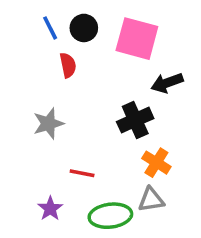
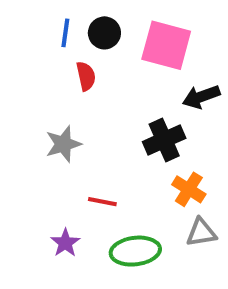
blue line: (50, 28) -> (65, 33), turned 35
gray triangle: (151, 200) -> (201, 233), moved

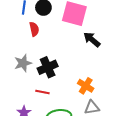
black arrow: (201, 97) -> (92, 39), turned 60
black cross: (164, 140) -> (48, 67), moved

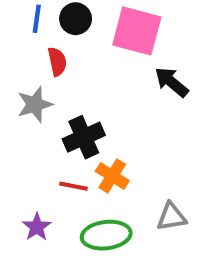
gray star: (23, 63) -> (35, 104), moved
orange cross: (86, 86) -> (112, 176), moved

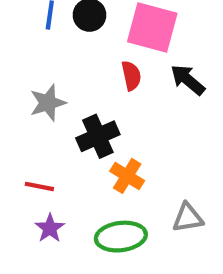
red semicircle: (57, 62) -> (131, 76), moved
red line: (73, 186) -> (39, 186), moved

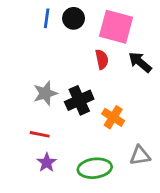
gray star: (48, 103) -> (45, 93), moved
orange cross: (127, 176) -> (113, 117), moved

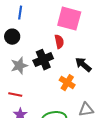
black circle: (74, 18) -> (12, 37), moved
black arrow: (140, 62) -> (83, 65), moved
black cross: (79, 100) -> (43, 60), moved

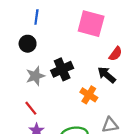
red semicircle: (59, 42) -> (116, 54), moved, turned 48
red line: (15, 95) -> (31, 108), turned 40

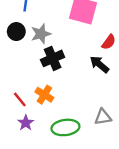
gray star: (35, 76) -> (41, 34), moved
orange cross: (89, 95) -> (44, 95), moved

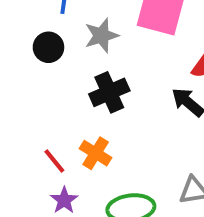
gray star: (41, 34) -> (101, 36), moved

